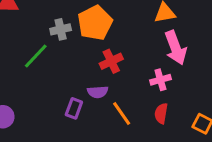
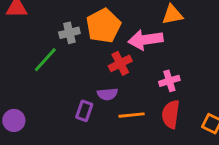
pink arrow: (176, 48) -> (146, 40), moved, turned 104
red semicircle: (161, 113) -> (171, 114), size x1.4
orange line: (122, 114) -> (132, 115), turned -60

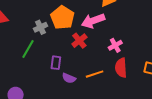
purple semicircle: (107, 94) -> (69, 78), moved, turned 40
purple rectangle: (84, 111) -> (56, 63), moved

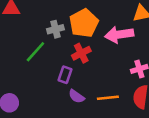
red cross: (79, 41) -> (81, 53), moved

